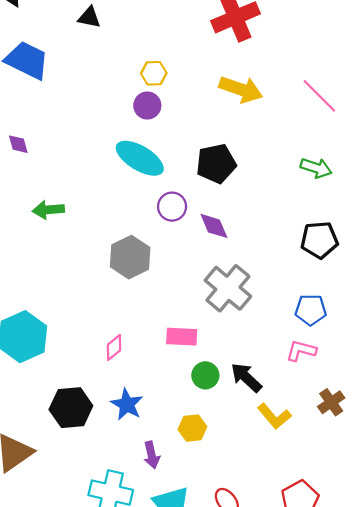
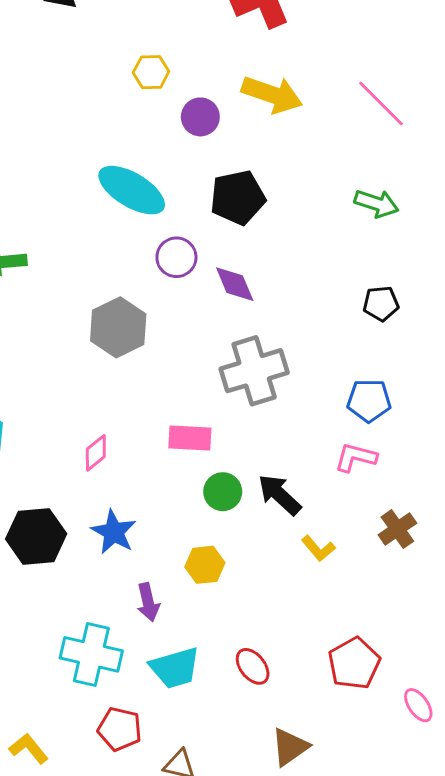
purple circle: (147, 106) -> (200, 117), moved
black pentagon: (319, 240) -> (381, 304), size x0.7
gray cross: (228, 288) -> (254, 371), turned 33
yellow L-shape: (274, 416) -> (318, 548), size x0.7

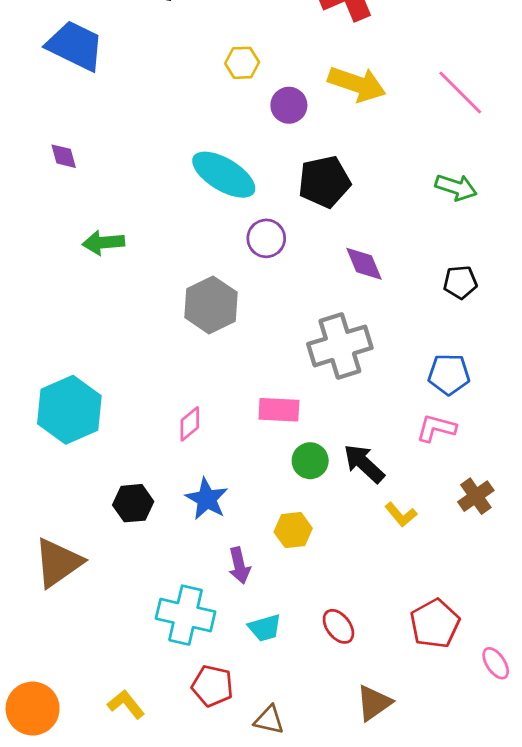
purple diamond: (235, 284) -> (364, 264), moved
black hexagon: (36, 536) -> (133, 503), size x0.7
cyan trapezoid: (175, 668) -> (265, 628), size x0.7

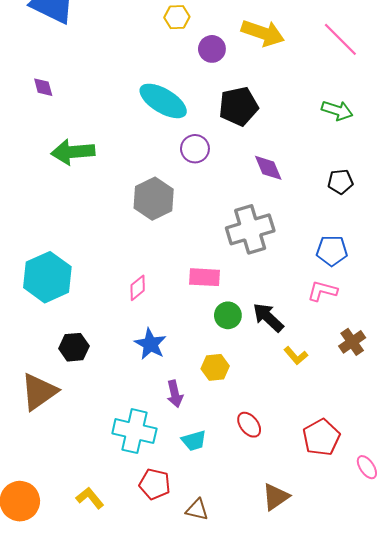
green arrow: (103, 243) -> (73, 152), size x1.4
black hexagon: (133, 503) -> (74, 347), moved
red ellipse: (338, 626) -> (249, 425), moved

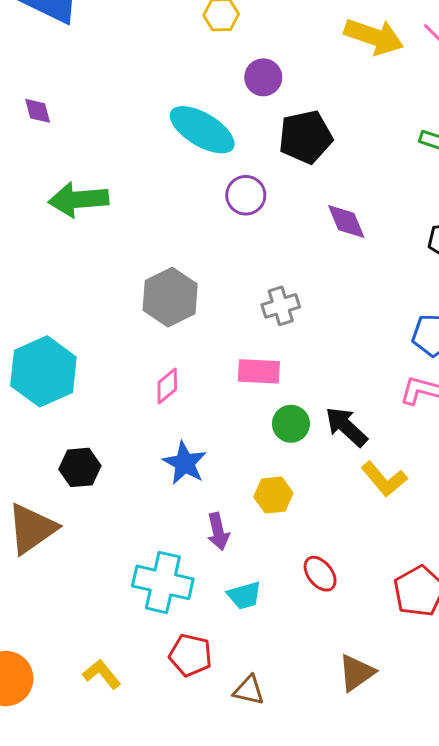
yellow arrow: (263, 33) -> (374, 37), moved
purple circle: (212, 49) -> (263, 77), moved
gray hexagon: (154, 199) -> (170, 297), moved
gray cross: (250, 229) -> (281, 306), moved, size x0.6
yellow L-shape: (296, 356) -> (384, 479), size x1.4

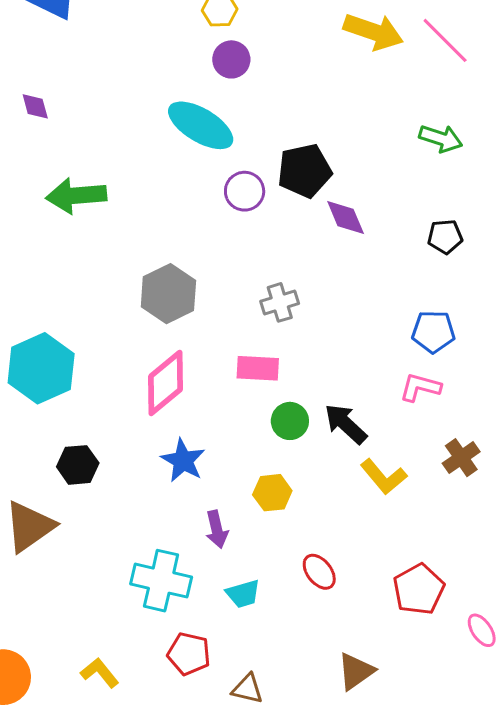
purple circle: (263, 77) -> (231, 59), moved
black pentagon: (305, 137) -> (305, 171), moved
pink diamond: (167, 386) -> (165, 383), size x1.8

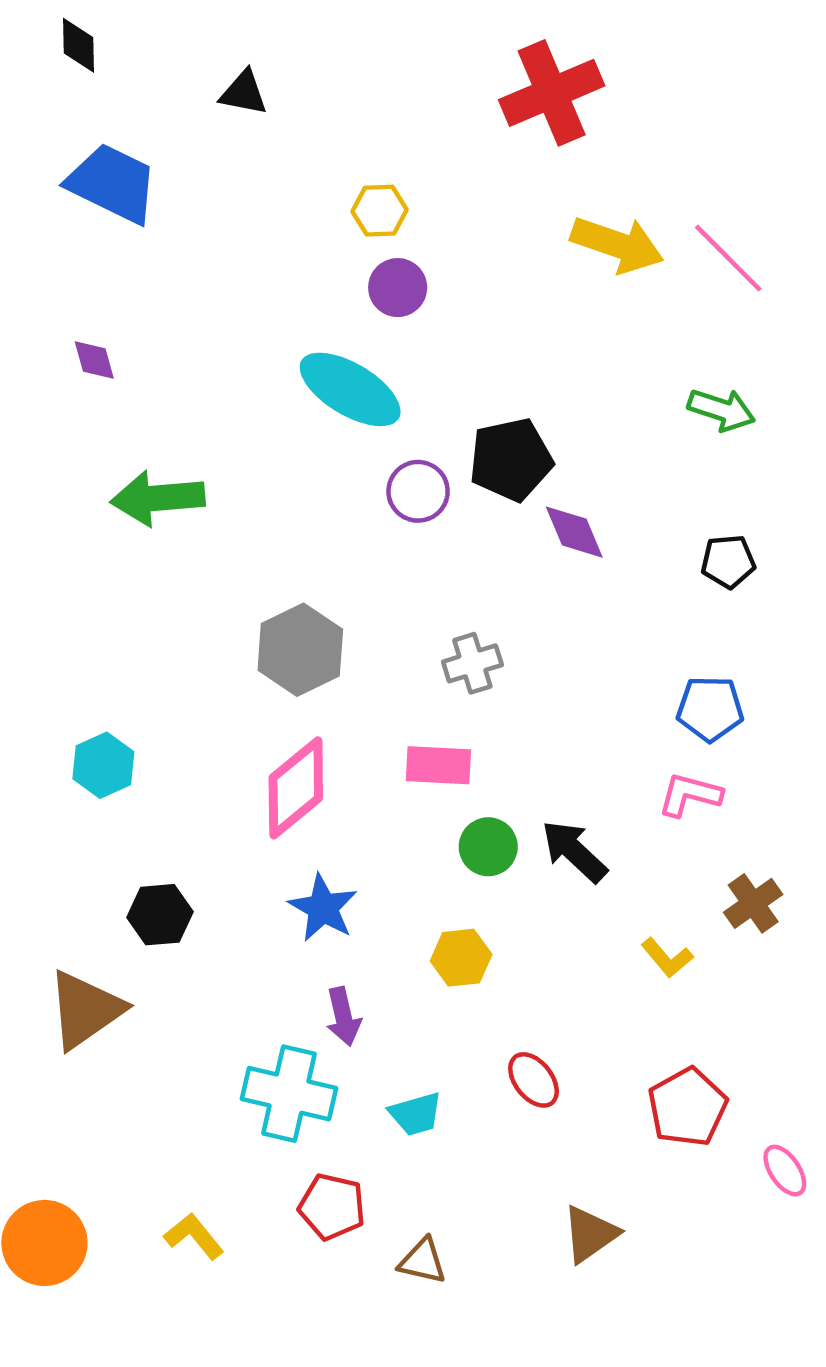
cyan hexagon: (41, 368) -> (103, 765), size x0.6
yellow L-shape: (384, 477) -> (667, 958), moved, size x0.7
purple arrow: (217, 529) -> (343, 1017), moved

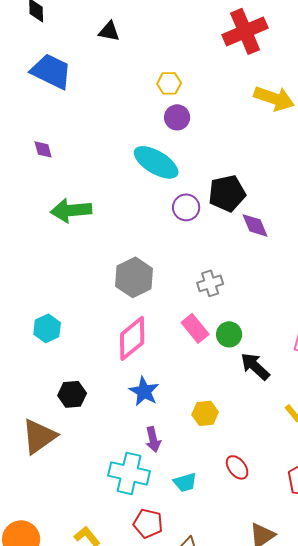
pink rectangle: (438, 765) -> (195, 328), turned 48
green circle: (488, 847) -> (229, 334), moved

